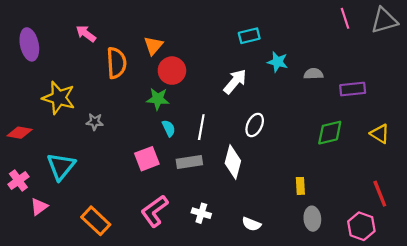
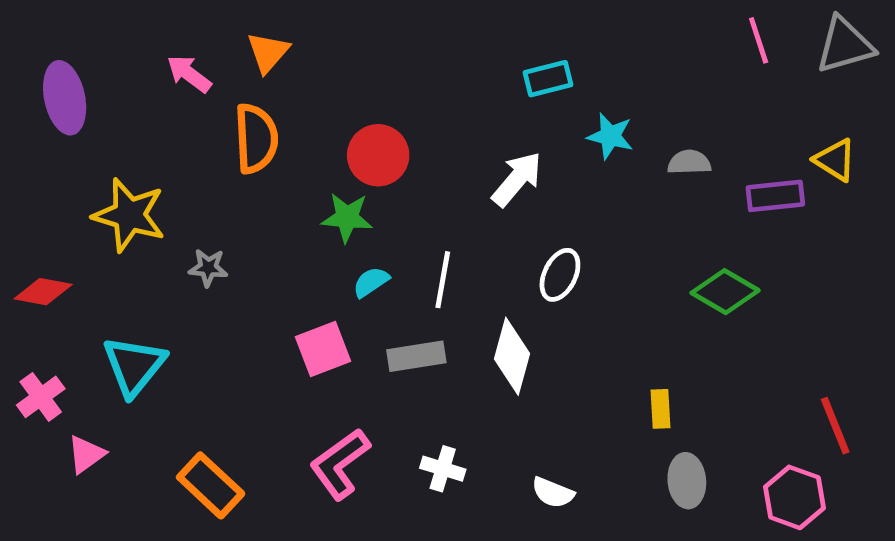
orange triangle: (153, 46) -> (268, 52), moved
cyan semicircle: (169, 128) -> (371, 282), turned -98
green diamond: (330, 133) -> (725, 292), turned 44
yellow triangle: (380, 134) -> (835, 160), moved

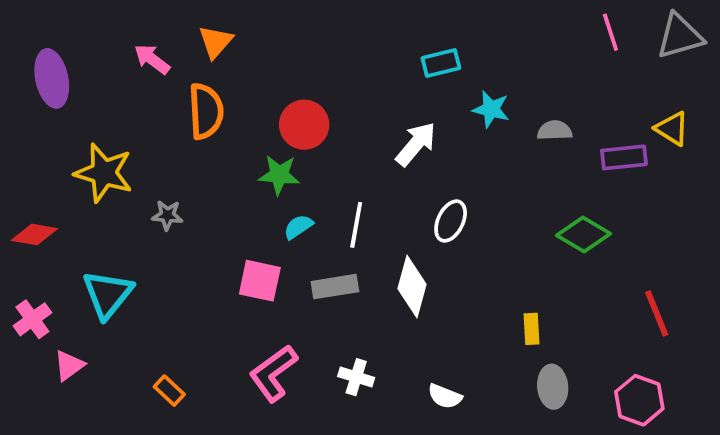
pink square: (323, 349) -> (260, 281), turned 33
red line: (835, 426) -> (657, 313), moved
orange rectangle: (211, 485) -> (169, 391), size x0.6

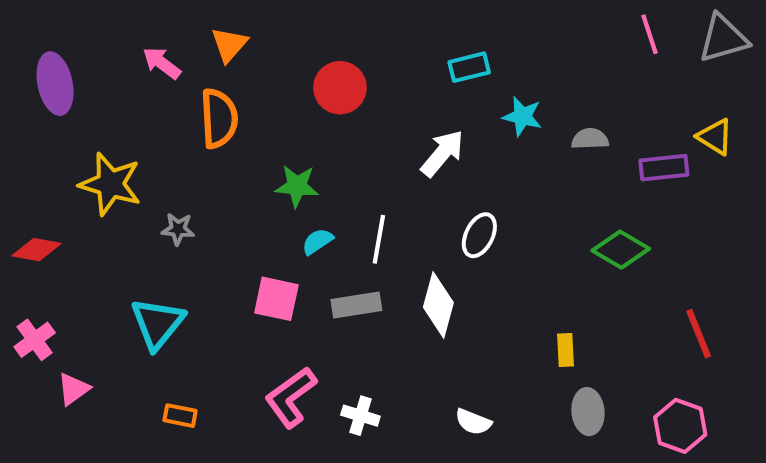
red circle: (304, 125) -> (340, 88), moved
cyan triangle: (108, 294) -> (158, 323), moved
white cross: (356, 377) -> (360, 416), moved
orange rectangle: (169, 391) -> (180, 416), turned -32

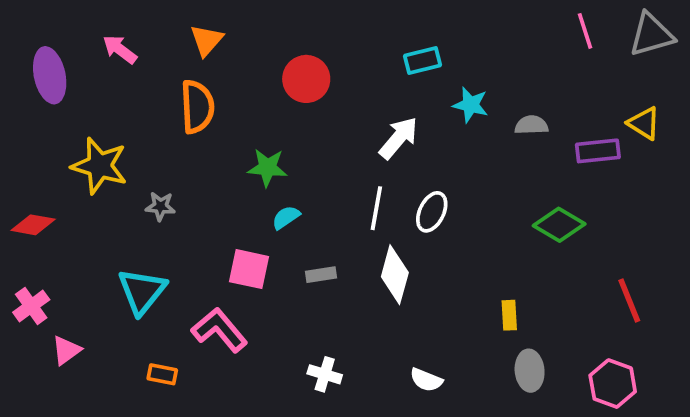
pink arrow: (162, 63) -> (120, 49), moved
white line: (379, 239) -> (376, 208), moved
gray rectangle: (356, 305) -> (321, 275), size x0.7
pink L-shape: (291, 397) -> (219, 330), moved, turned 86

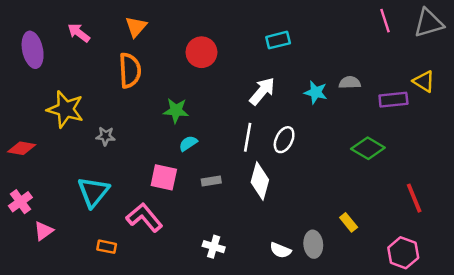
cyan star: (471, 105) -> (316, 92), moved
yellow rectangle: (509, 315) -> (349, 222), moved, turned -36
gray ellipse: (530, 371) -> (313, 244), moved

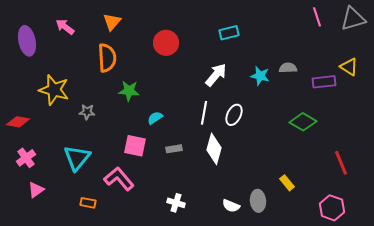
green star: (176, 111) -> (129, 91), moved
pink cross: (20, 202) -> (26, 158), moved

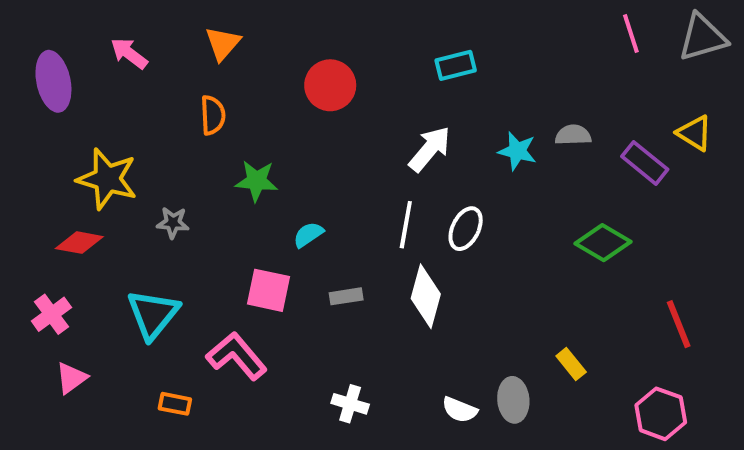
orange semicircle: (107, 58) -> (213, 115), size x0.7
purple rectangle: (324, 82) -> (645, 163), turned 45
red diamond: (18, 122) -> (79, 243), moved

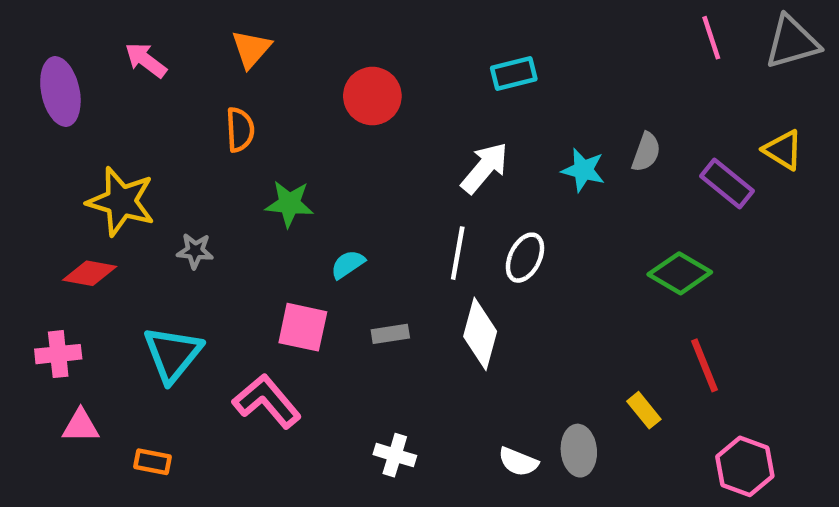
gray semicircle: (573, 135) -> (646, 152), turned 112
pink cross: (51, 314) -> (58, 354), turned 30
red line: (679, 324) -> (705, 365), moved
pink triangle: (71, 378) -> (81, 426), turned 36
orange rectangle: (175, 404) -> (152, 462), moved

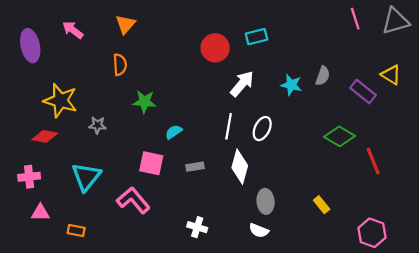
red circle: (372, 96) -> (215, 48), moved
red line: (705, 365) -> (373, 161), moved
gray ellipse: (579, 451) -> (266, 201), moved

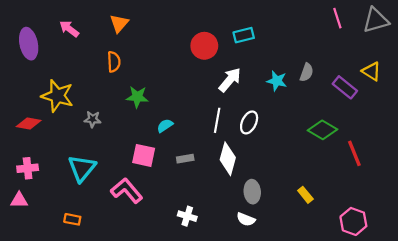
red diamond: (45, 136) -> (29, 124), moved
pink triangle: (40, 213) -> (19, 200), moved

